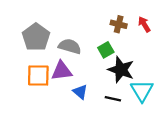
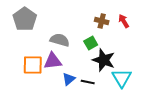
gray pentagon: (36, 37) -> (25, 19), moved
blue triangle: (80, 92) -> (69, 79), turned 40
black line: (113, 99) -> (88, 82), moved

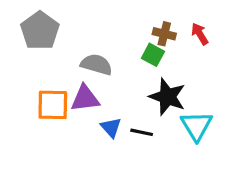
green square: (91, 43) -> (153, 55), moved, turned -32
blue triangle: (69, 79) -> (111, 127), turned -32

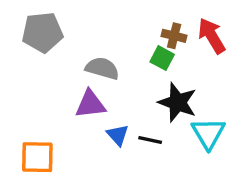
gray pentagon: (40, 31) -> (42, 32), turned 30
red arrow: (200, 34) -> (212, 36), size x1.5
orange square: (53, 105) -> (37, 157), moved

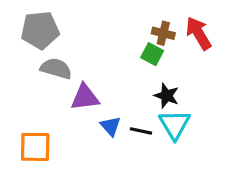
gray semicircle: (102, 68) -> (56, 68), moved
black star: (177, 102) -> (167, 96), size x0.7
cyan triangle: (208, 133) -> (175, 125), moved

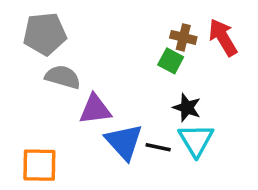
blue triangle: (110, 126) -> (124, 142), size x1.6

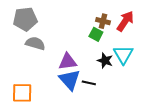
red arrow: (223, 37) -> (125, 21), turned 65
purple triangle: (95, 109) -> (68, 62), moved
cyan triangle: (196, 140) -> (123, 55), moved

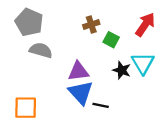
gray pentagon: (25, 19) -> (29, 22), turned 30
brown cross: (103, 21) -> (91, 24), moved, turned -32
black line: (89, 83) -> (101, 105), moved

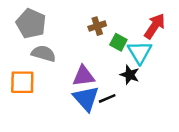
cyan triangle: (143, 63) -> (140, 52), moved
black line: (101, 105) -> (107, 98), moved, turned -35
orange square: (26, 108) -> (22, 82), moved

